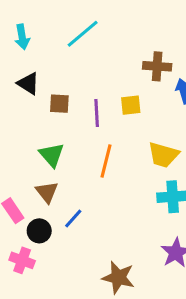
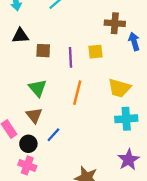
black triangle: (28, 83) -> (20, 36), turned -36
pink cross: (22, 260) -> (27, 165), moved

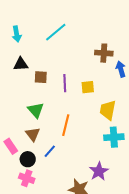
yellow square: (96, 52) -> (88, 87), moved
yellow trapezoid: (119, 88) -> (108, 110), turned 85
orange line: (77, 93) -> (66, 125), moved
purple star: (128, 160) -> (99, 171), moved

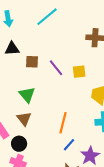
purple line: (65, 83) -> (56, 68), turned -36
orange line: (66, 125) -> (63, 123), moved
blue line: (50, 151) -> (69, 145), moved

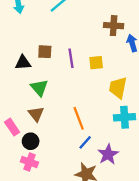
black triangle: (12, 49) -> (23, 63), moved
purple line: (56, 68) -> (71, 58), turned 30
orange line: (63, 123) -> (79, 118), turned -35

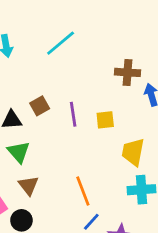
brown square: (45, 52) -> (40, 106), turned -32
green triangle: (39, 88) -> (19, 152), moved

